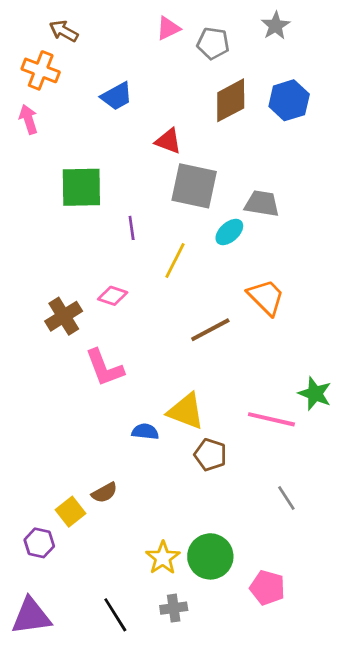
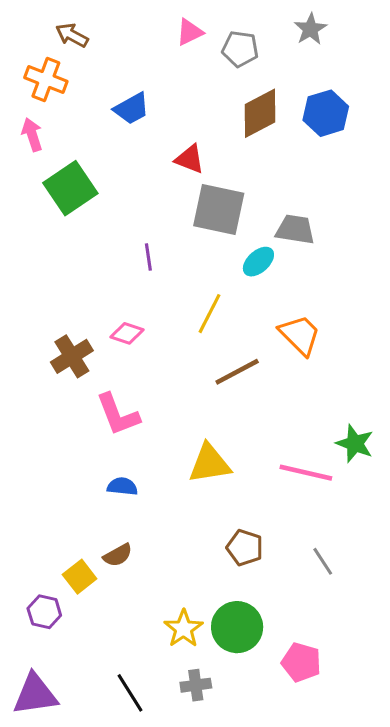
green square: (81, 187) -> (70, 188), moved, turned -33
yellow line: (175, 261) -> (210, 314), moved
yellow triangle: (186, 411) -> (210, 463), turned -30
blue semicircle: (145, 432) -> (122, 486), moved
brown pentagon: (210, 455) -> (245, 548), moved

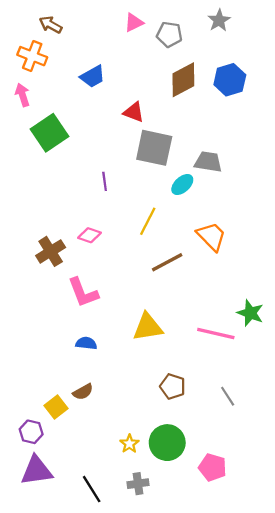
yellow star: (184, 629) -> (129, 444), size x0.7
purple triangle: (35, 694) -> (37, 471), moved

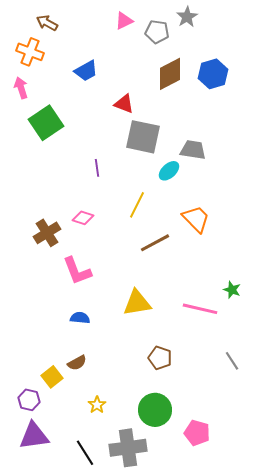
gray star: (219, 20) -> (187, 17), moved
green star: (250, 313) -> (232, 290), size x0.7
gray line: (228, 396) -> (232, 361), moved
yellow star: (129, 444) -> (97, 405), moved
gray cross: (138, 484) -> (128, 448), size x1.8

